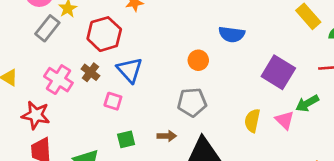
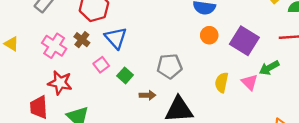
orange circle: (198, 60) -> (209, 35), moved
pink square: (113, 101) -> (101, 65), turned 35
red star: (36, 115) -> (60, 83), moved
green square: (126, 139) -> (125, 75), moved, turned -35

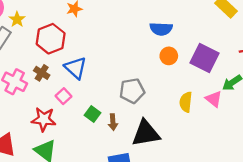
green square: (125, 75) -> (93, 114), moved
red star: (60, 83) -> (44, 119), moved
brown arrow: (148, 95) -> (113, 122), turned 91

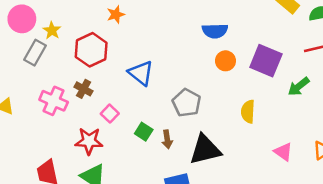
blue triangle: (76, 68) -> (141, 73), moved
gray pentagon: (132, 91) -> (187, 103), turned -30
pink triangle: (214, 99) -> (283, 152), moved

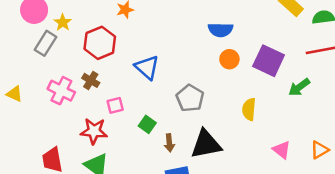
pink square: (110, 114) -> (115, 105), turned 30
brown arrow: (167, 139) -> (169, 143), moved

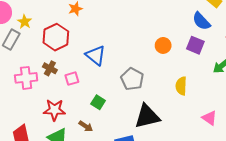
blue semicircle: (220, 30) -> (201, 21), moved, turned 48
purple square: (269, 61) -> (195, 45), size x0.7
pink cross: (61, 91) -> (26, 78), turned -30
pink square: (115, 105) -> (72, 79), moved
brown arrow: (169, 143) -> (86, 126), moved, turned -48

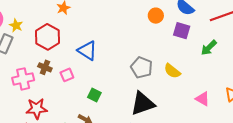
orange circle: (163, 45) -> (156, 16), moved
gray pentagon: (132, 79) -> (142, 67), moved
yellow semicircle: (181, 86) -> (172, 71), turned -48
red star: (54, 110) -> (37, 109), moved

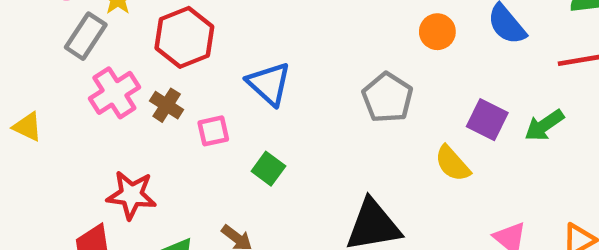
purple square: (182, 31) -> (487, 120), moved
gray pentagon: (142, 67) -> (388, 98), moved
pink cross: (23, 79) -> (114, 93), moved, turned -30
green square: (94, 95) -> (268, 169), moved

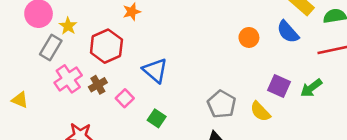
gray pentagon: (388, 98) -> (222, 104), moved
brown cross: (167, 105) -> (98, 85), turned 30
pink square: (213, 131) -> (125, 98), turned -30

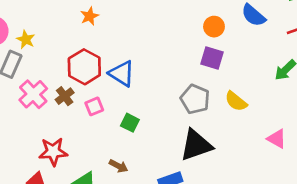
red hexagon: (106, 46) -> (84, 67), moved
purple square: (279, 86) -> (212, 58), moved
pink square: (125, 98) -> (94, 106), turned 30

